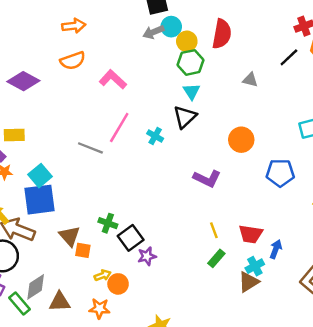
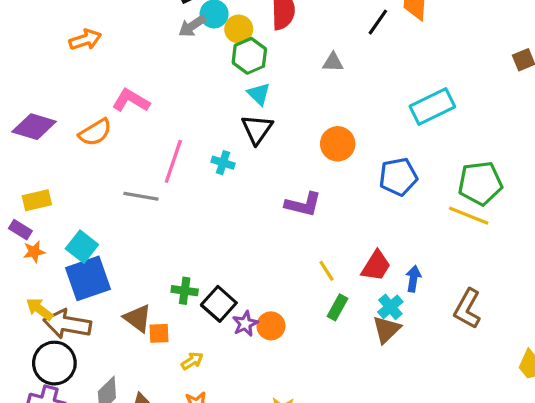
orange semicircle: (73, 61) -> (95, 132), moved
pink L-shape: (113, 79) -> (131, 100), moved
red trapezoid: (251, 234) -> (376, 266), turned -55
orange circle: (118, 284) -> (271, 326), moved

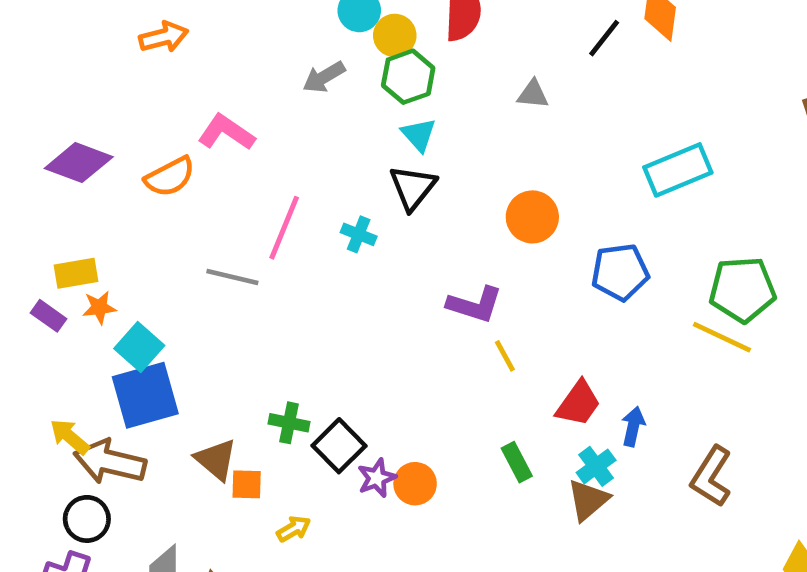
gray arrow: (192, 26) -> (324, 77), moved
orange star: (34, 252) -> (99, 307), moved
yellow line: (327, 271) -> (505, 356), moved
green rectangle: (338, 307) -> (517, 462), turned -60
black circle: (54, 363) -> (87, 519), size x0.7

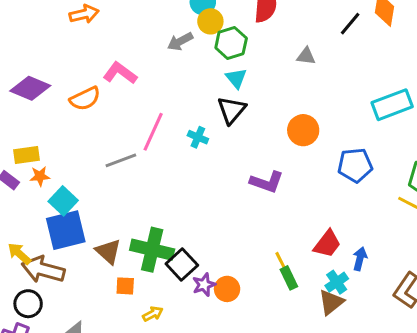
yellow circle: (395, 35) -> (210, 21), moved
gray line: (232, 277) -> (121, 160), turned -36
yellow line: (505, 356) -> (281, 261), moved
green cross: (289, 423) -> (152, 250), size x1.8
brown triangle: (216, 460) -> (108, 252), moved

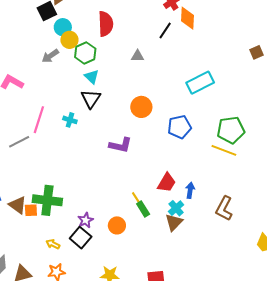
black square: (182, 264) -> (81, 238), moved
orange square: (125, 286) -> (31, 210), moved
orange circle: (227, 289) -> (117, 225), moved
yellow arrow: (153, 314) -> (53, 244), turned -120

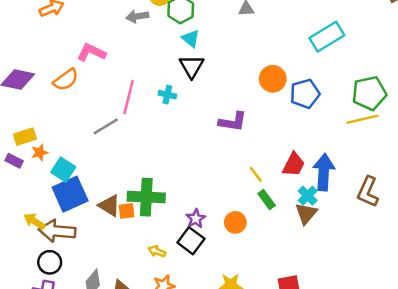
gray arrow: (50, 56) -> (137, 16), turned 30
orange circle: (141, 107) -> (273, 79), moved
yellow line: (224, 150) -> (362, 119), turned -30
blue arrow: (190, 190) -> (324, 172), size x1.8
yellow line: (136, 198) -> (256, 174), moved

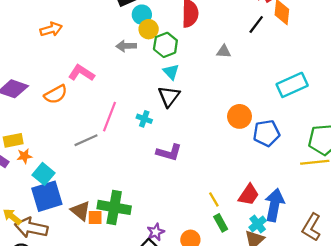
purple L-shape: (233, 122) -> (169, 152), moved

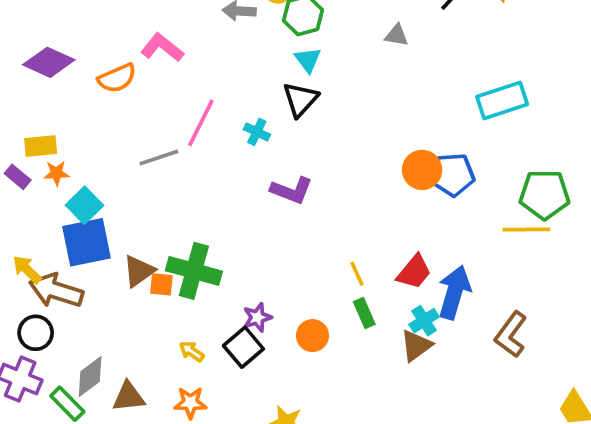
orange circle: (240, 116) -> (422, 170), moved
brown triangle: (81, 211) -> (139, 271), turned 40

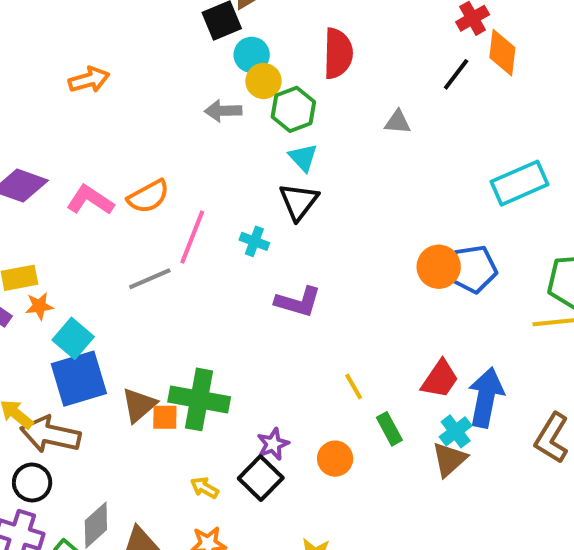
pink L-shape: (162, 48) -> (90, 200), moved
orange semicircle: (117, 78) -> (148, 197), moved
yellow line: (357, 274) -> (354, 386), moved

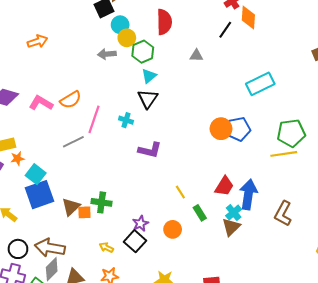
cyan triangle: (303, 157) -> (149, 76), turned 35
green cross: (199, 399) -> (102, 202), size x0.7
brown arrow: (50, 435) -> (50, 248), moved

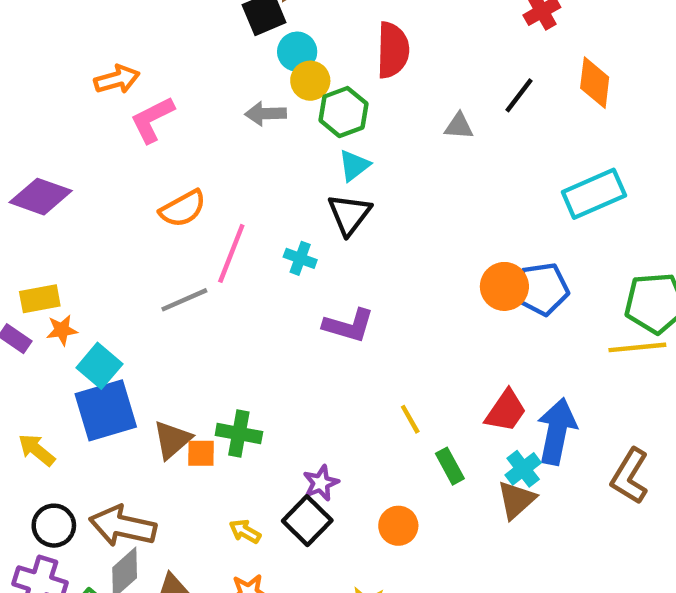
orange diamond: (248, 17) -> (595, 83), moved
black line: (225, 30) -> (519, 95), moved
pink L-shape: (41, 103) -> (152, 120), moved, turned -60
orange circle: (173, 229) -> (398, 526), moved

